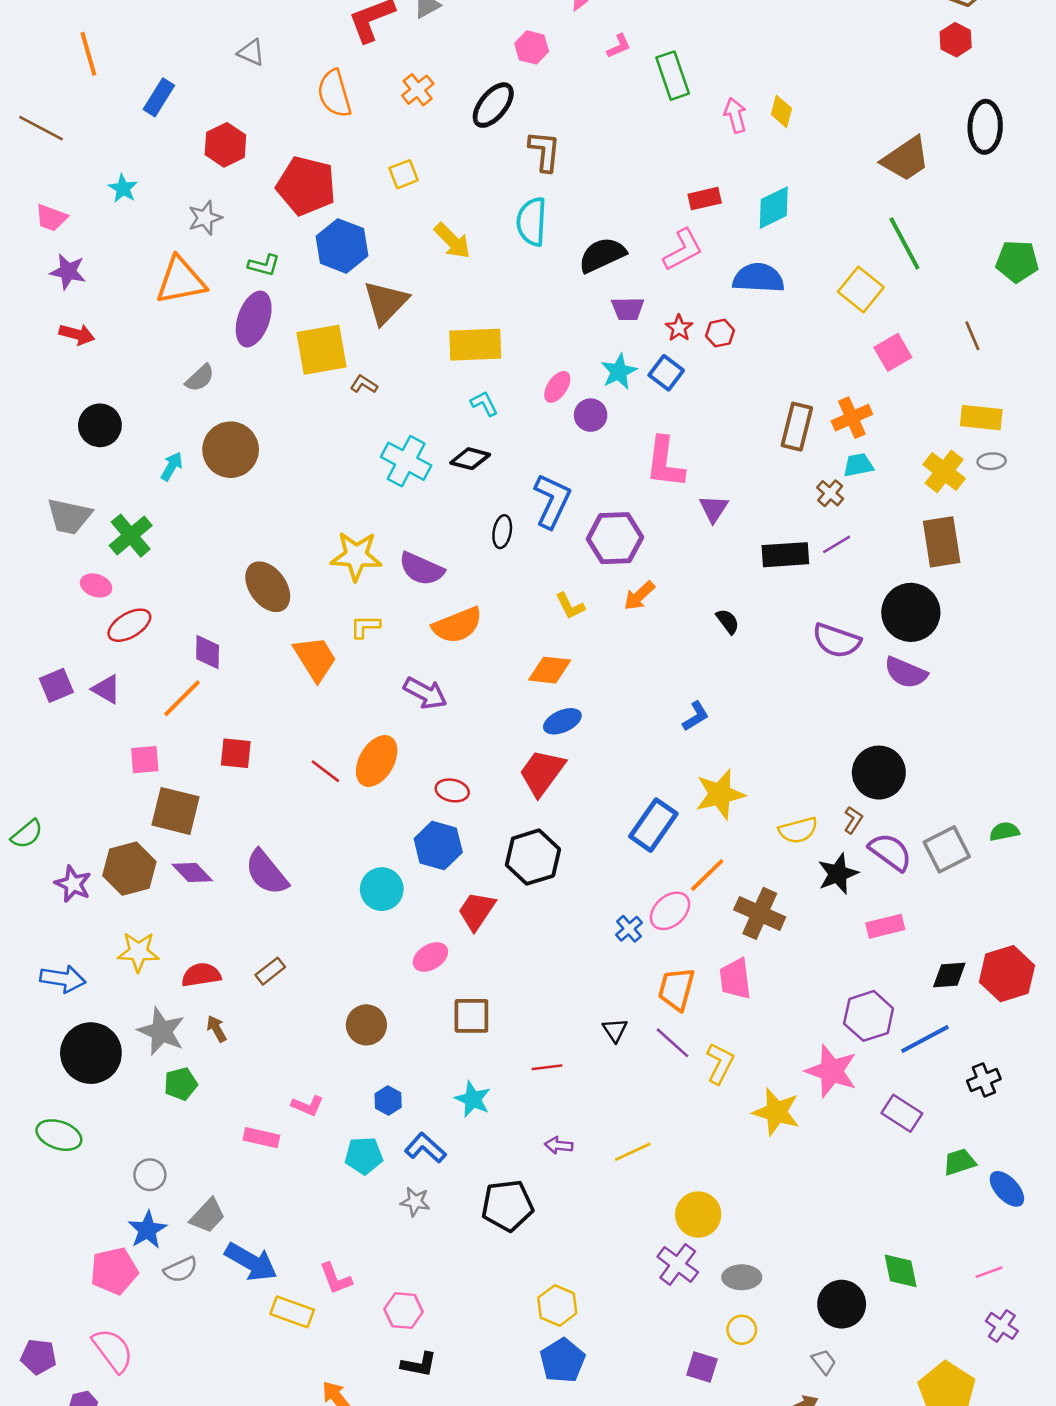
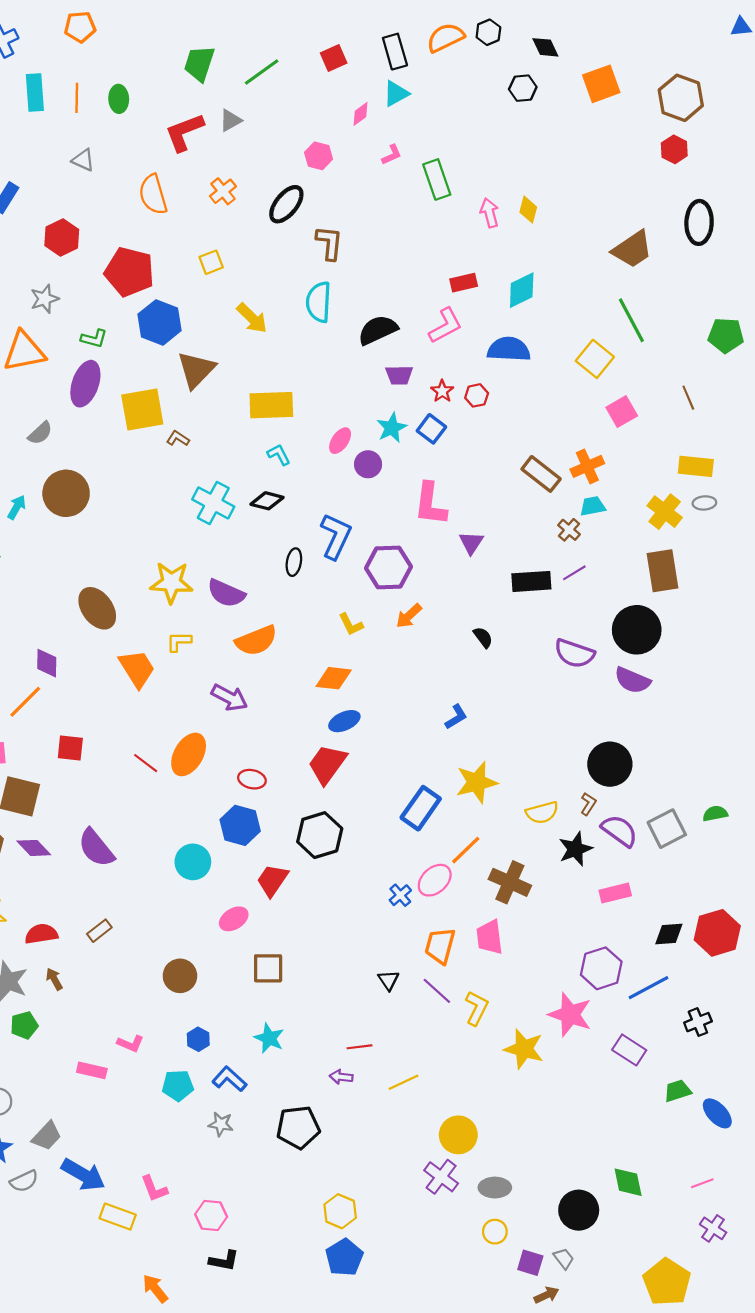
brown rectangle: (797, 427) -> (541, 474), turned -66
red line: (547, 1067) -> (359, 1047), moved
purple square: (702, 1367) -> (530, 1263), moved

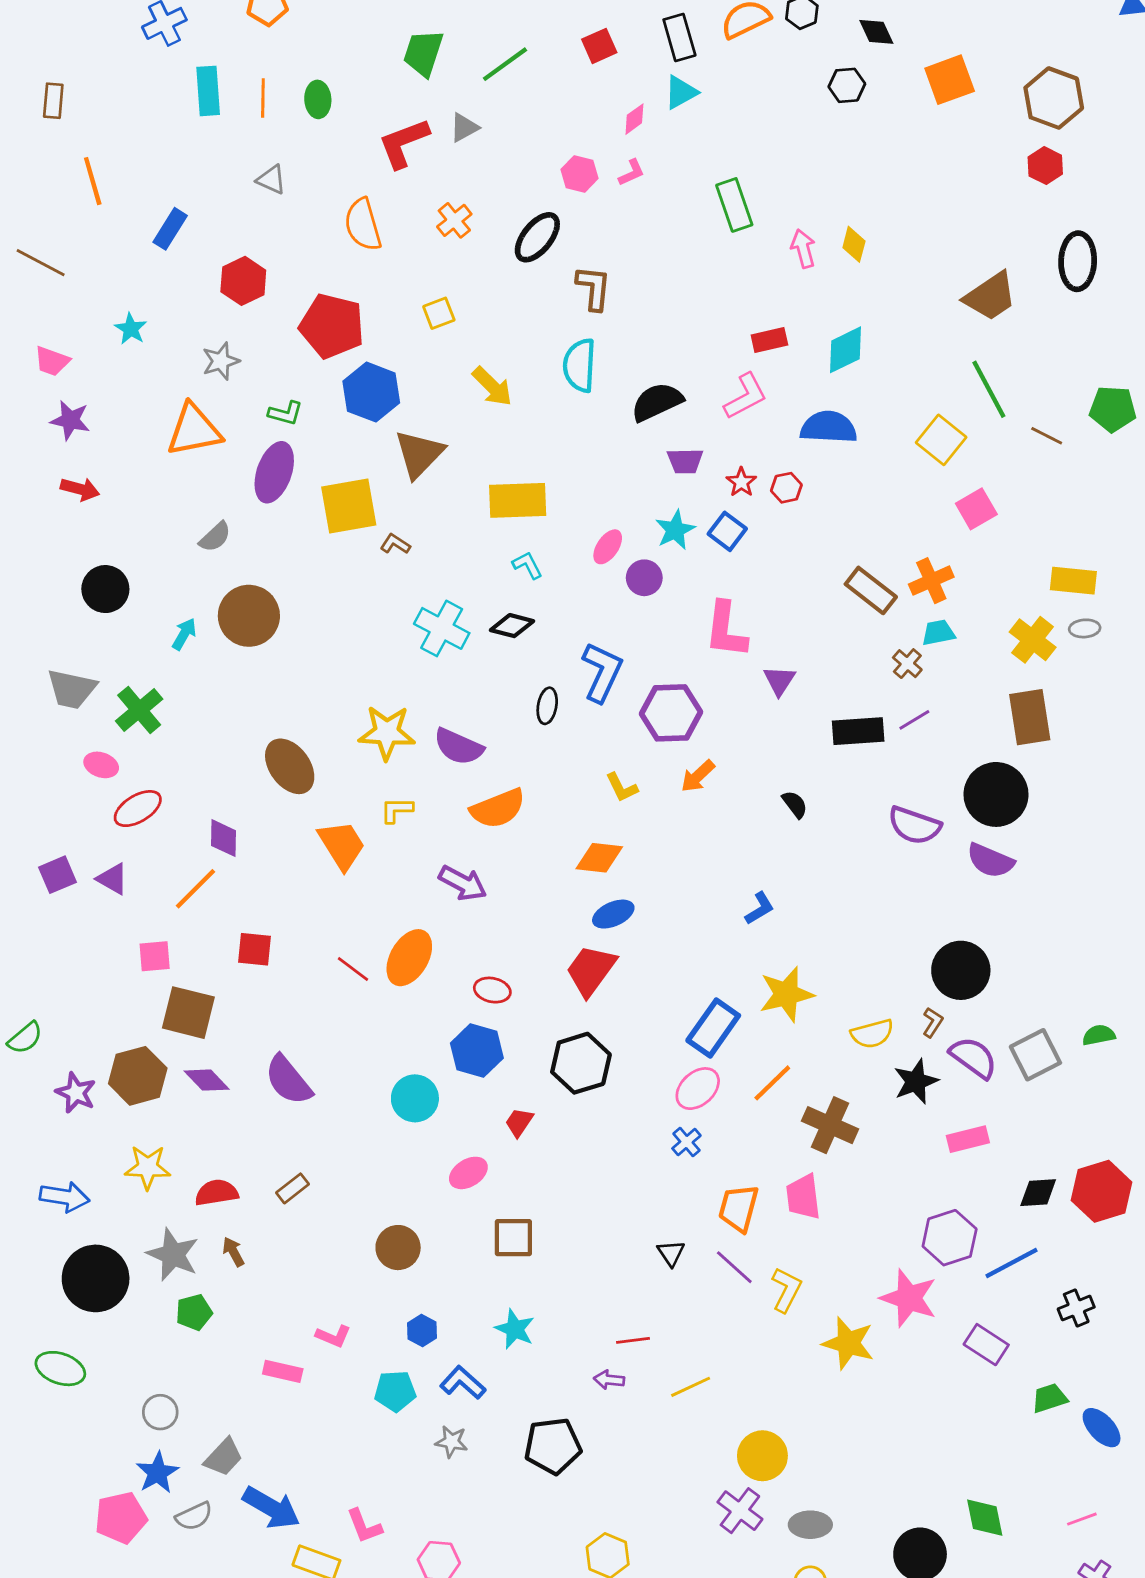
pink L-shape: (392, 155) -> (632, 173), moved
brown line: (688, 398) -> (1047, 436), moved, turned -40
red trapezoid: (272, 880) -> (519, 1122), size x0.7
pink ellipse: (435, 880) -> (698, 1089), moved

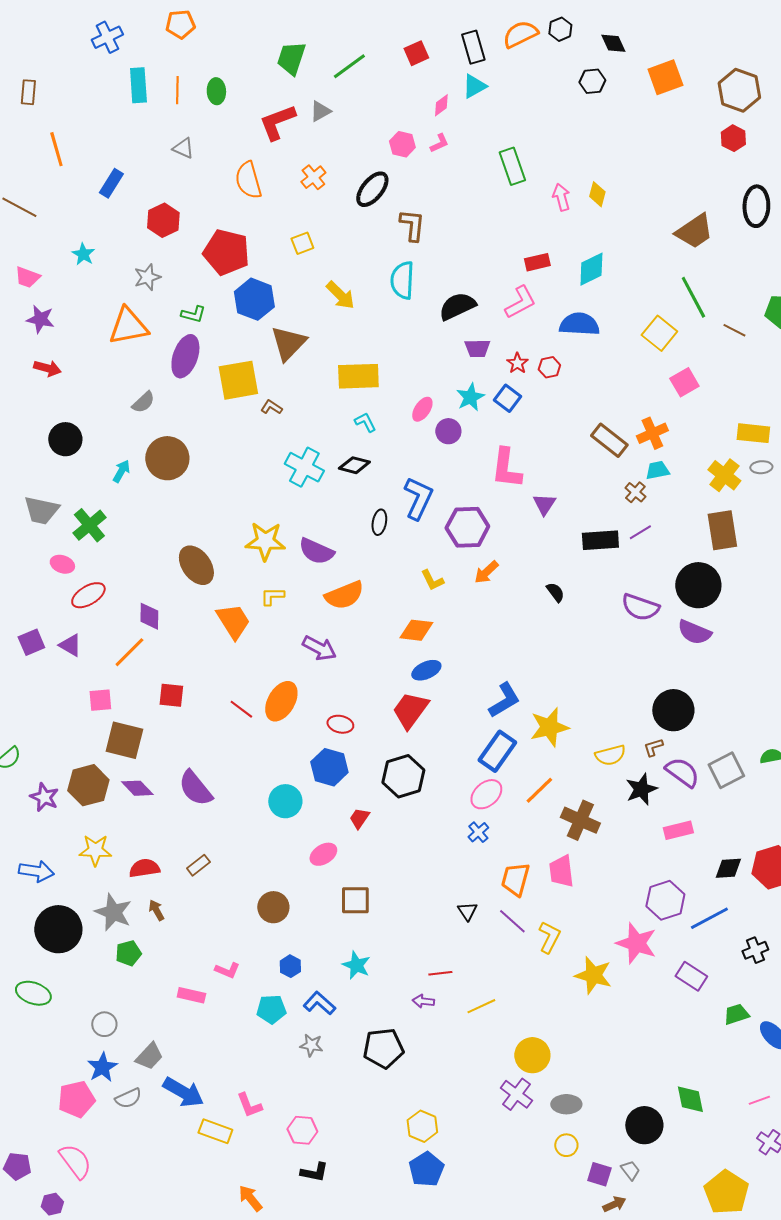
blue L-shape: (760, 908) -> (504, 700), moved, size x1.5
brown L-shape: (933, 1022) -> (653, 747), turned -140

